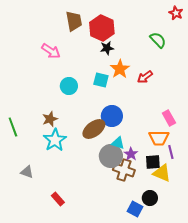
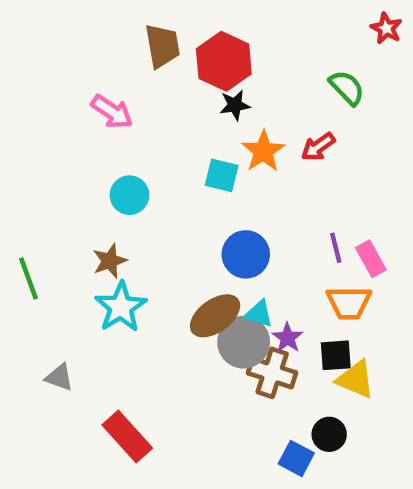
red arrow: (145, 77) -> (318, 147), moved
cyan circle: (69, 86) -> (129, 195), moved
brown ellipse: (94, 129) -> (215, 316), moved
purple line: (171, 152) -> (336, 248), moved
red rectangle: (58, 199) -> (127, 437), size x1.6

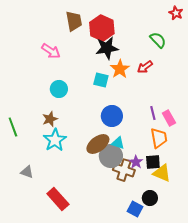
black star: (235, 105) -> (107, 48), size x1.6
orange trapezoid: (349, 303) -> (159, 138), turned -100
purple star: (287, 338) -> (136, 162), moved

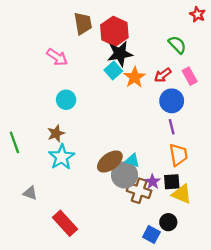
cyan square: (101, 80) -> (113, 71), moved, turned 35
blue circle: (112, 116) -> (172, 101), moved
pink rectangle: (169, 118) -> (190, 76), moved

